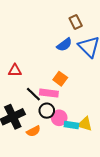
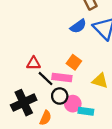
red triangle: (15, 70) -> (34, 63), moved
yellow triangle: (85, 124) -> (100, 81), moved
orange semicircle: (33, 131) -> (46, 118), turned -40

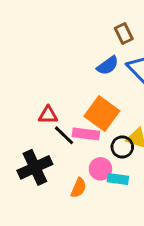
orange square: (74, 62) -> (102, 114), size x1.6
black circle: (60, 96) -> (122, 147), moved
orange semicircle: (46, 118) -> (79, 188), moved

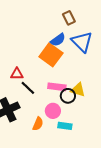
orange square: (102, 114) -> (51, 55), moved
pink rectangle: (86, 134) -> (57, 87), moved
cyan rectangle: (118, 179) -> (65, 126), moved

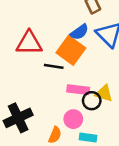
red triangle: (17, 74) -> (29, 43), moved, size x1.6
black line: (28, 88) -> (54, 66), moved, turned -35

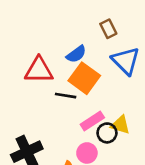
blue semicircle: (79, 32) -> (76, 54), moved
pink rectangle: (78, 90) -> (92, 121), turned -40

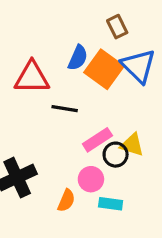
blue semicircle: (76, 54) -> (78, 58), turned -30
orange square: (84, 78) -> (104, 69), moved

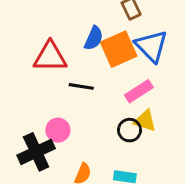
orange square: (104, 69) -> (119, 49), turned 30
pink rectangle: (97, 140) -> (139, 91), moved
pink circle: (91, 179) -> (58, 130), moved

